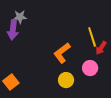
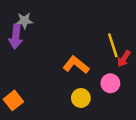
orange L-shape: (62, 53) -> (76, 65), turned 75

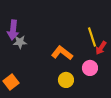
gray star: (24, 21) -> (20, 42), moved

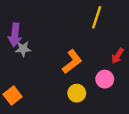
yellow line: (92, 37) -> (97, 17), moved, turned 36
orange L-shape: (62, 53) -> (72, 62), turned 105

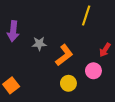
gray star: (23, 49) -> (39, 44), moved

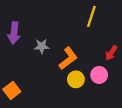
yellow circle: (68, 83) -> (76, 79), moved

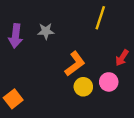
gray star: (42, 46) -> (46, 31), moved

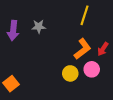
orange L-shape: (75, 64) -> (83, 49), moved

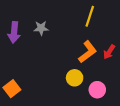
pink circle: (92, 69) -> (97, 90), moved

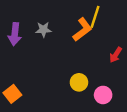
orange L-shape: (88, 52) -> (82, 30), moved

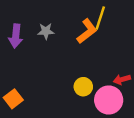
red arrow: (116, 55) -> (122, 79), moved, turned 42
pink circle: (103, 95) -> (109, 100), size x1.5

